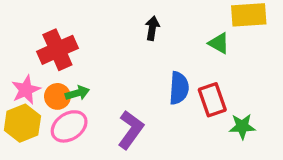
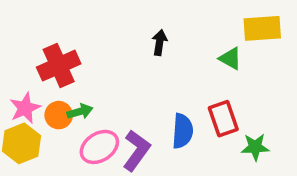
blue semicircle: (179, 88) -> (183, 131), moved
pink ellipse: (69, 126) -> (99, 147), moved

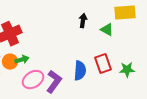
black arrow: (160, 42) -> (83, 21), moved
green star: (255, 147) -> (127, 70), moved

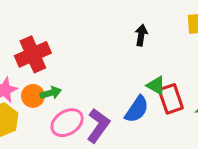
green triangle: (107, 30) -> (156, 86), moved
blue semicircle: (80, 71) -> (137, 109), turned 30

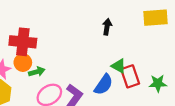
red cross: (33, 54) -> (23, 42), turned 30
orange circle: (33, 96) -> (23, 63), moved

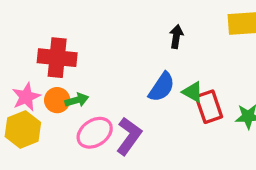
orange circle: (23, 63) -> (57, 100), moved
blue semicircle: (104, 84) -> (162, 87), moved

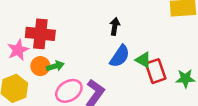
black arrow: (176, 36) -> (115, 26), moved
pink star: (26, 97) -> (18, 50), moved

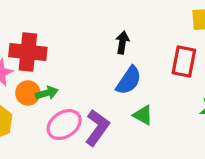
green triangle: (143, 60) -> (143, 115), moved
red rectangle: (156, 71) -> (184, 61), moved, turned 30

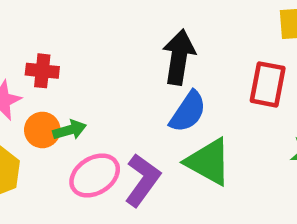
black arrow: (122, 43) -> (179, 57), size x1.6
red cross: (28, 52) -> (42, 71), size x0.6
green triangle: (143, 115) -> (208, 162), size x1.6

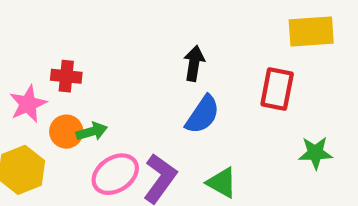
black arrow: (179, 57) -> (194, 63), size x0.7
green triangle: (208, 162) -> (222, 183), moved, size x0.7

